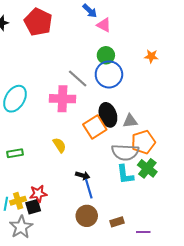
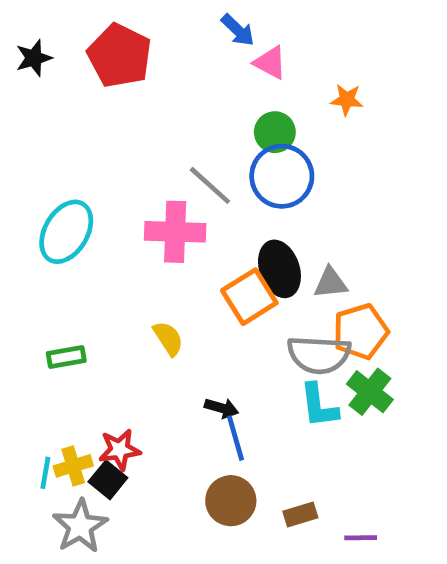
orange star: (151, 56) -> (347, 100), moved
black square: (33, 207) -> (108, 480), turned -35

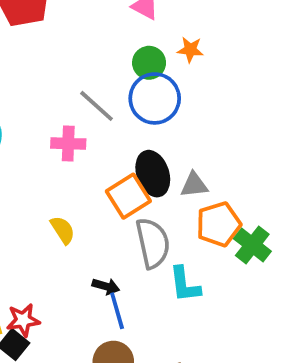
orange star: (347, 100) -> (190, 50), moved
pink cross: (175, 232) -> (68, 144), size x0.7
gray semicircle: (319, 355) -> (153, 243), moved, turned -105
green cross: (370, 392) -> (252, 245), moved

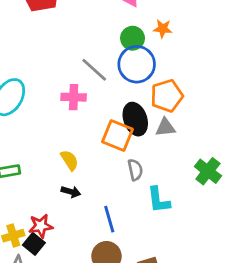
orange square: (128, 196) -> (117, 136), turned -36
orange pentagon: (219, 224) -> (167, 96), moved
gray semicircle: (153, 243) -> (135, 170), size x0.6
black arrow: (106, 286) -> (71, 192), moved

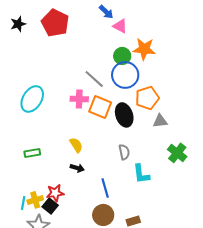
orange star: (163, 29) -> (144, 49), size x1.6
gray triangle: (165, 127) -> (160, 121), moved
orange square: (117, 136) -> (100, 107), moved

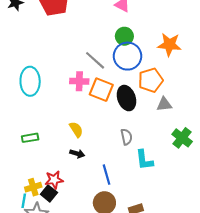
orange star: (144, 49) -> (169, 45), moved
cyan ellipse: (32, 99) -> (30, 81), turned -32
cyan line: (23, 203) -> (24, 201), moved

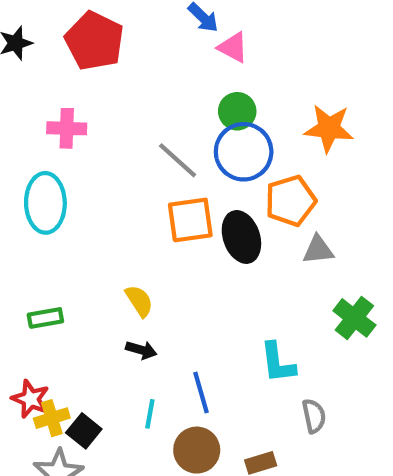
pink cross: (79, 81) -> (67, 128), moved
orange square: (101, 90) -> (190, 220), turned -30
gray semicircle: (126, 137) -> (314, 416), moved
red star: (54, 180) -> (31, 399), moved, turned 30
cyan line: (24, 201) -> (150, 414), moved

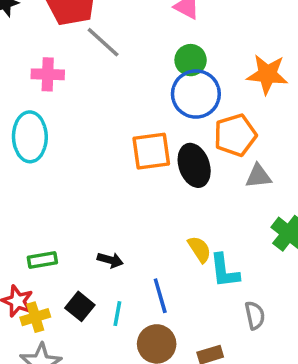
gray line: (178, 160) -> (103, 42), moved
yellow semicircle: (139, 301) -> (199, 249), moved
green rectangle: (45, 318) -> (42, 260), moved
black square: (84, 431) -> (80, 306), moved

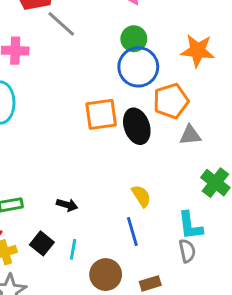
cyan L-shape: (224, 271) -> (190, 226), moved
blue line: (160, 296) -> (132, 232), moved

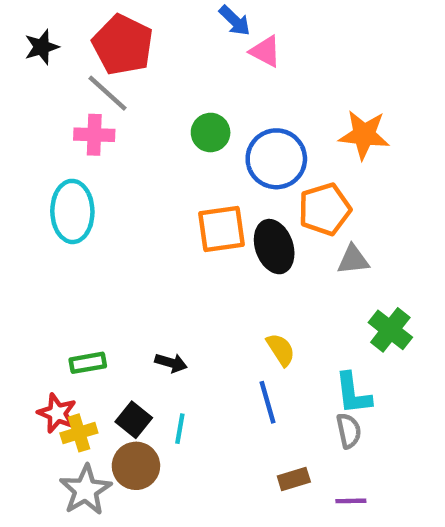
gray line: (61, 24) -> (107, 93), moved
green circle: (134, 39) -> (211, 133), moved
brown circle: (106, 275) -> (136, 466), moved

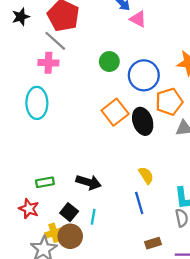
orange square: (221, 229) -> (115, 112), turned -30
black arrow: (171, 363) -> (89, 182), size x1.5
yellow cross: (79, 433) -> (54, 233), moved

